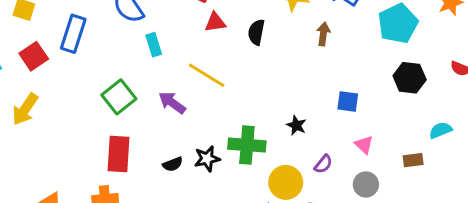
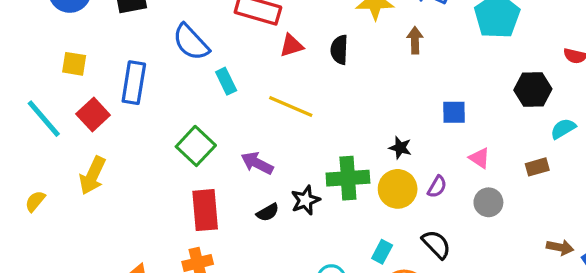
black hexagon: (410, 78) -> (533, 90), moved
purple arrow: (172, 103) -> (257, 163), moved
yellow circle: (286, 182) -> (398, 189), moved

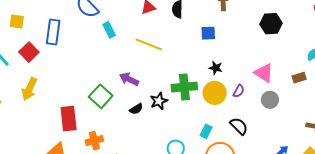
black hexagon: (533, 90) -> (271, 24), moved
blue square: (454, 112) -> (208, 33), moved
green square: (196, 146) -> (101, 96), moved
pink triangle: (479, 158) -> (264, 73), size x1.5
red rectangle: (205, 210) -> (69, 119), moved

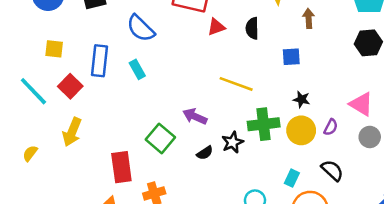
cyan rectangle: (109, 30) -> (137, 69), moved
yellow line: (149, 44) -> (236, 84), moved

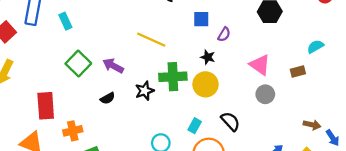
purple semicircle: (331, 127) -> (224, 34), moved
green square: (160, 138) -> (78, 63), moved
black semicircle: (205, 153) -> (108, 98), moved

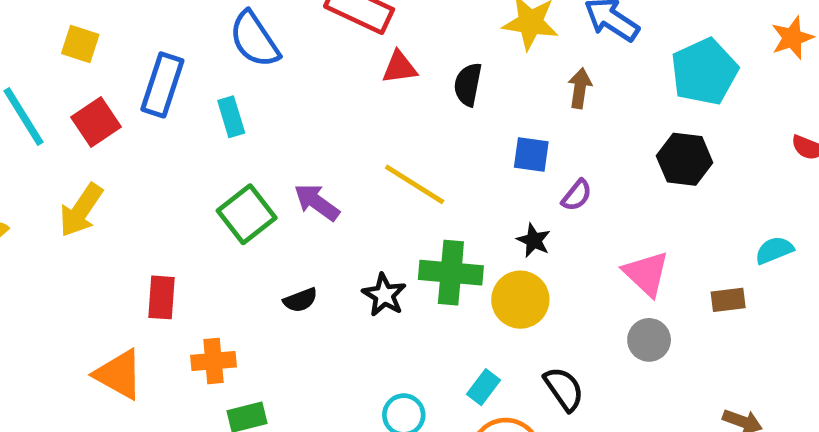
purple arrow: (113, 66) -> (317, 202), moved
black star: (145, 91) -> (384, 295), turned -30
red rectangle: (46, 106) -> (161, 297), size x0.7

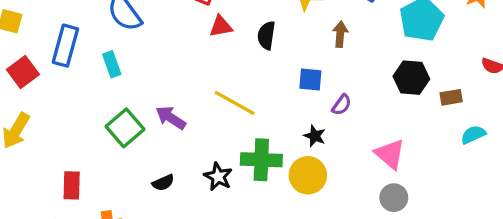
brown rectangle: (728, 300) -> (451, 97), moved

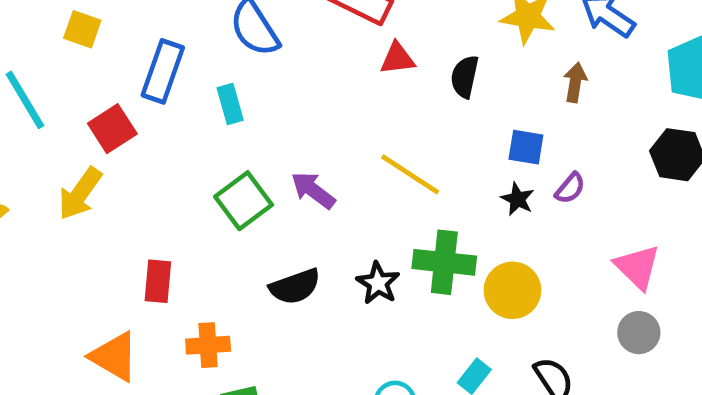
red square: (23, 72) -> (112, 129), moved
black star: (315, 136) -> (518, 199), moved
black semicircle: (163, 183) -> (295, 287), size x1.5

